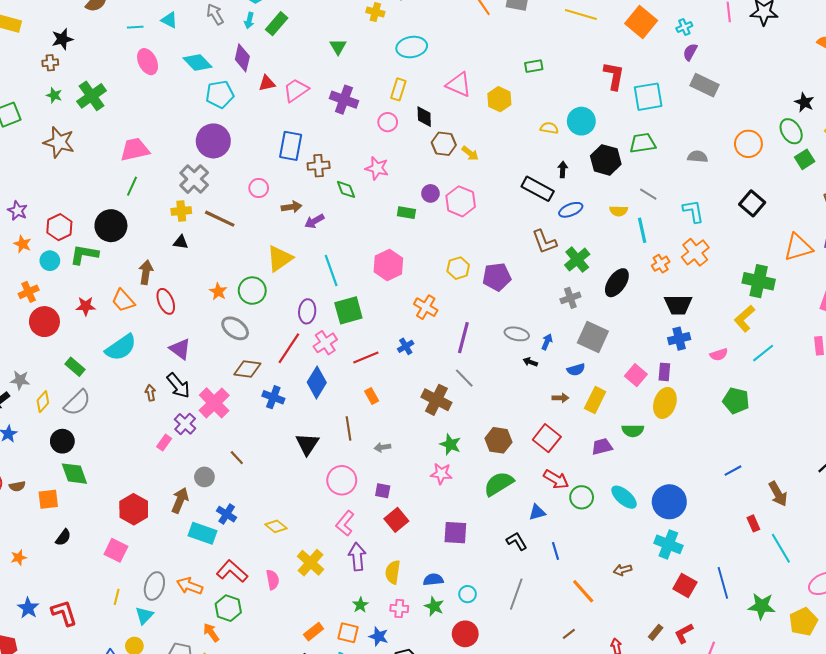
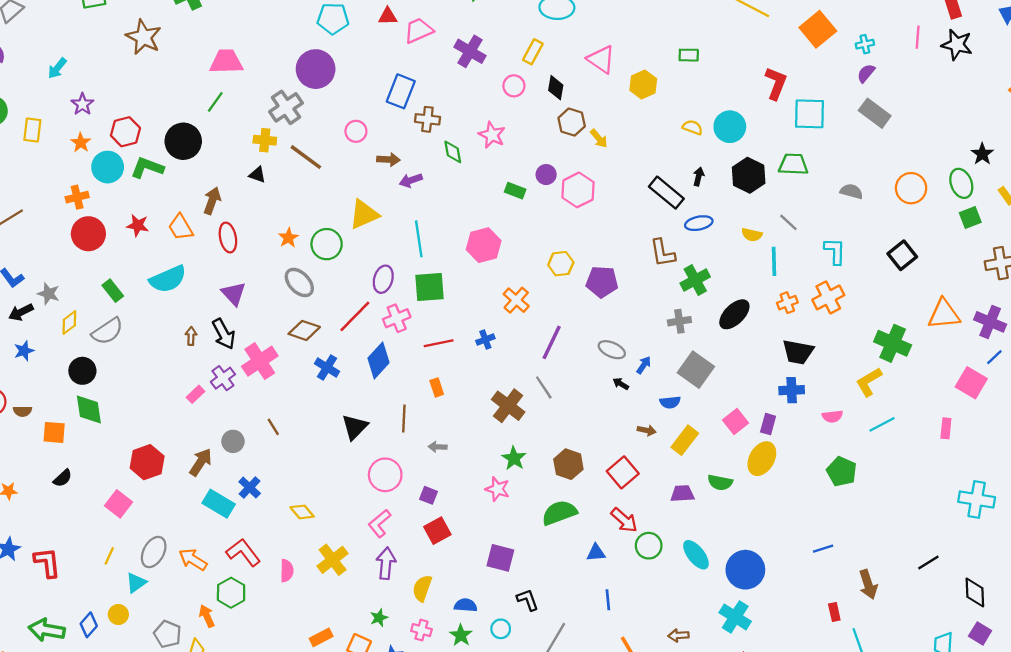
cyan circle: (50, 261) -> (108, 167), size x1.4
black L-shape: (517, 541) -> (528, 600), moved

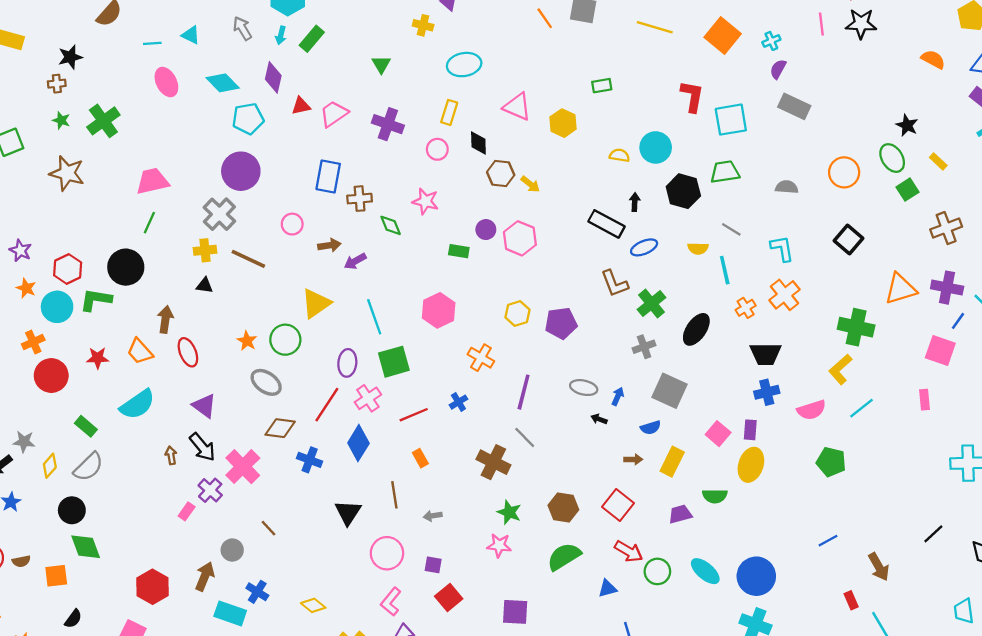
pink semicircle: (832, 416) -> (811, 410), size x1.4

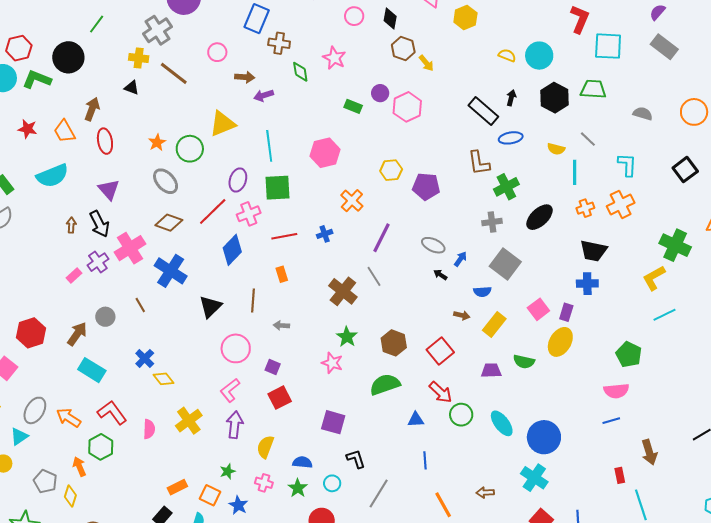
pink semicircle: (811, 410) -> (616, 391), moved
blue cross: (310, 460) -> (171, 271), moved, size x1.5
blue cross: (257, 592) -> (145, 358), moved

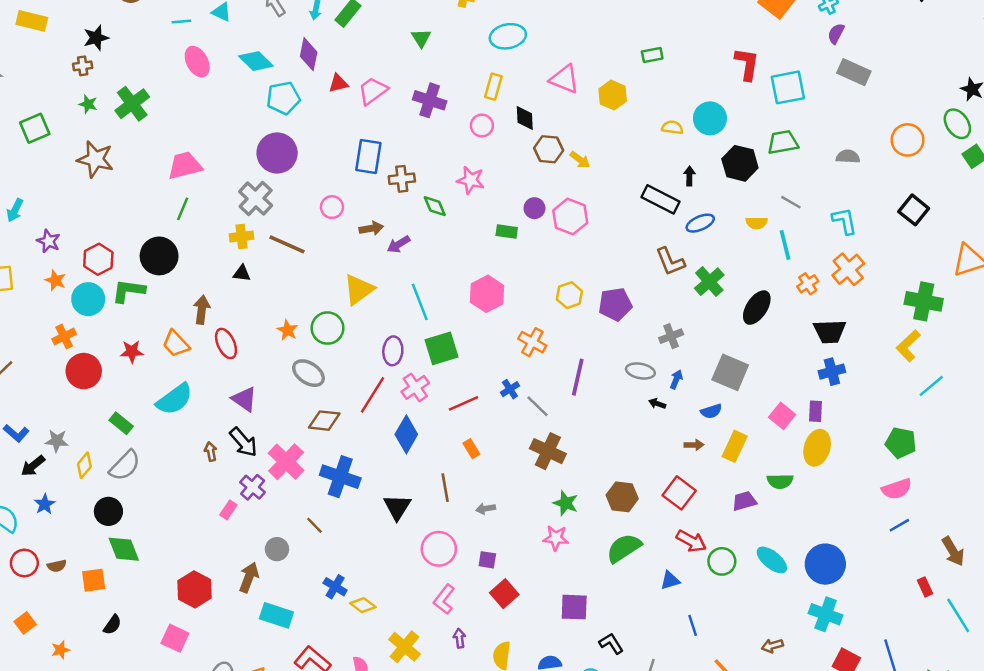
gray cross: (492, 222) -> (671, 336), moved
gray line: (374, 276) -> (538, 406), moved
purple arrow: (235, 425) -> (459, 638), size x0.6

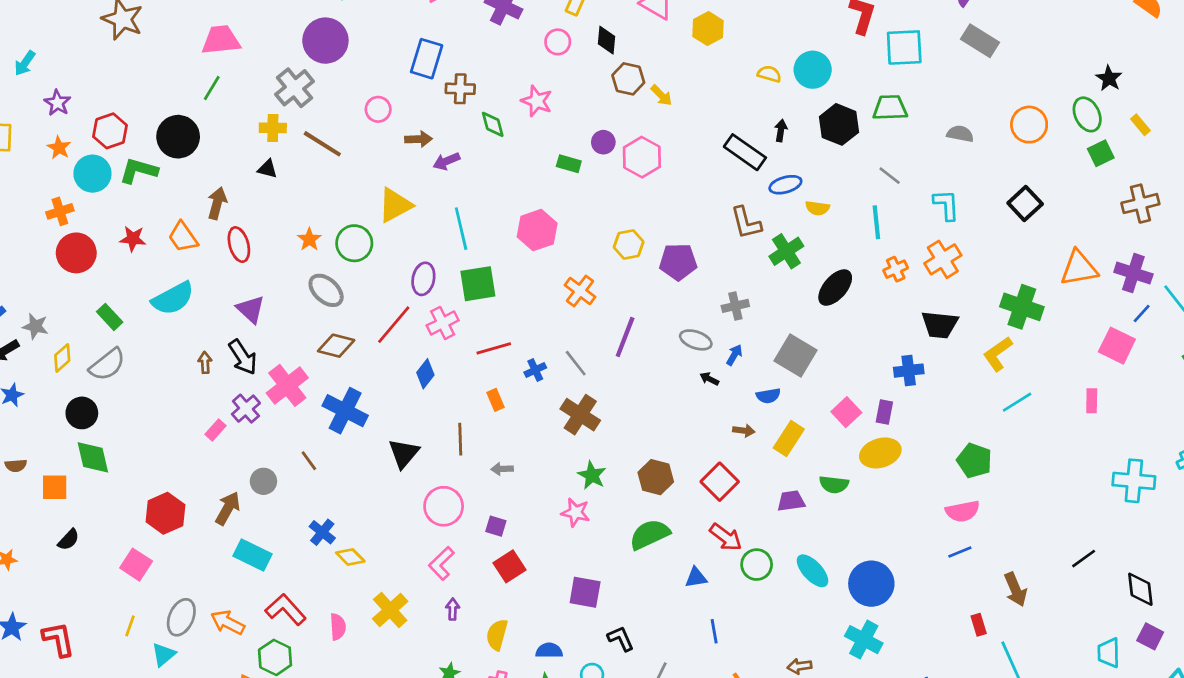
yellow semicircle: (757, 223) -> (817, 208), moved
black trapezoid: (830, 331) -> (940, 325), moved
blue cross: (510, 389) -> (535, 370), moved
blue diamond: (406, 434) -> (425, 374), size x0.7
yellow ellipse: (817, 448) -> (880, 453), turned 48

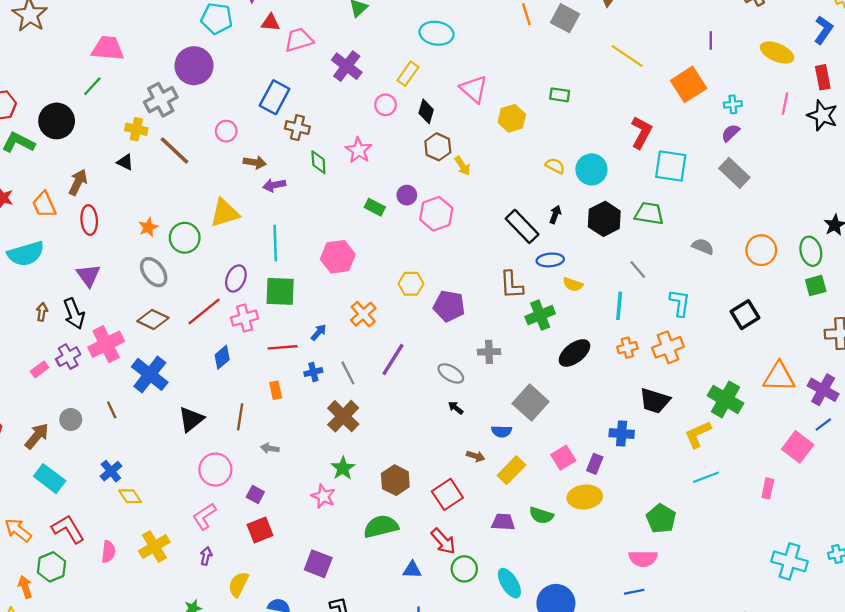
blue arrow: (734, 355) -> (319, 332), moved

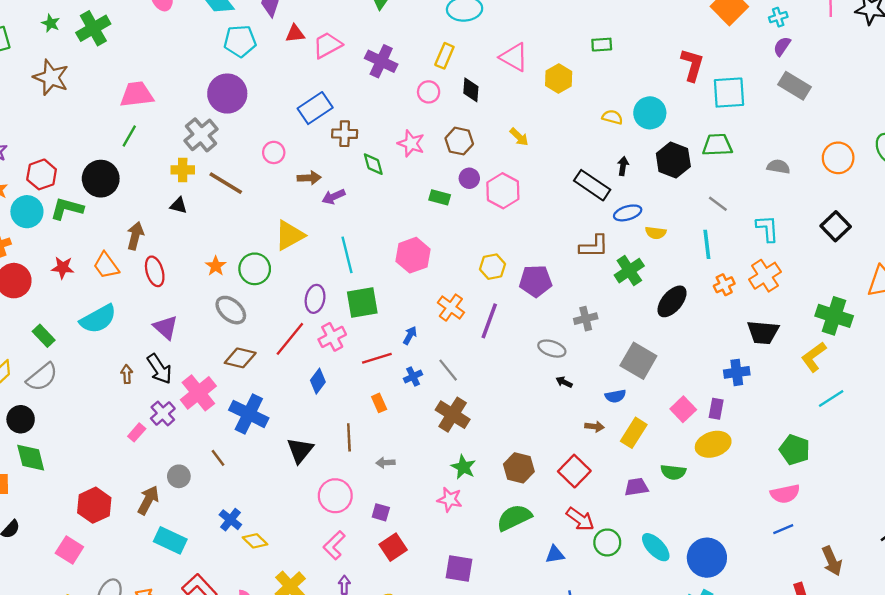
blue rectangle: (275, 97) -> (315, 108), turned 40
brown hexagon: (438, 147) -> (459, 141), moved
brown L-shape: (511, 285) -> (594, 246), turned -76
purple line: (393, 359) -> (489, 321), moved

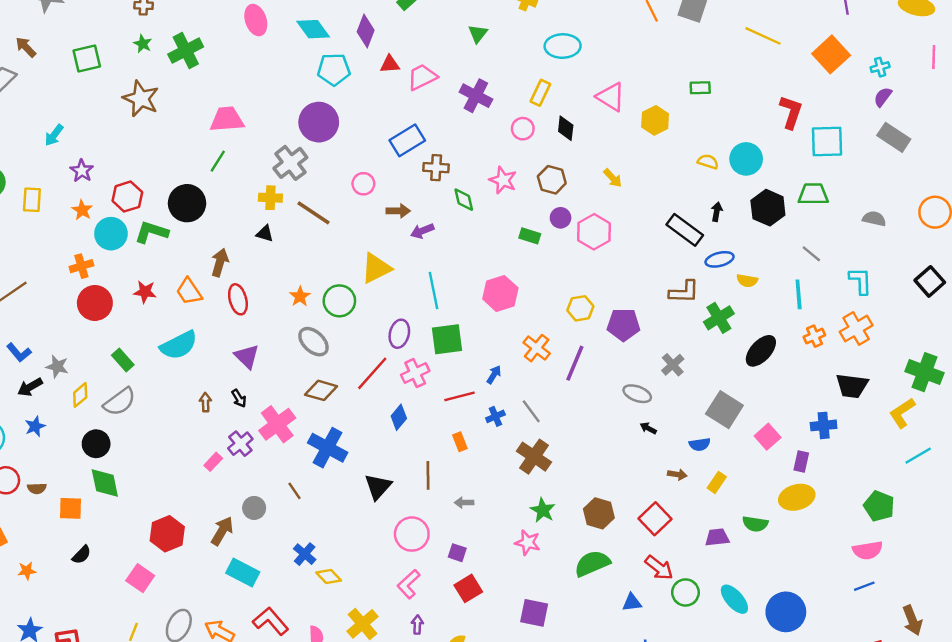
gray cross: (586, 319) -> (673, 365), turned -30
black arrow: (159, 369) -> (239, 398), size x0.6
pink square: (683, 409) -> (768, 437), moved
yellow rectangle: (634, 433) -> (717, 482), size x0.7

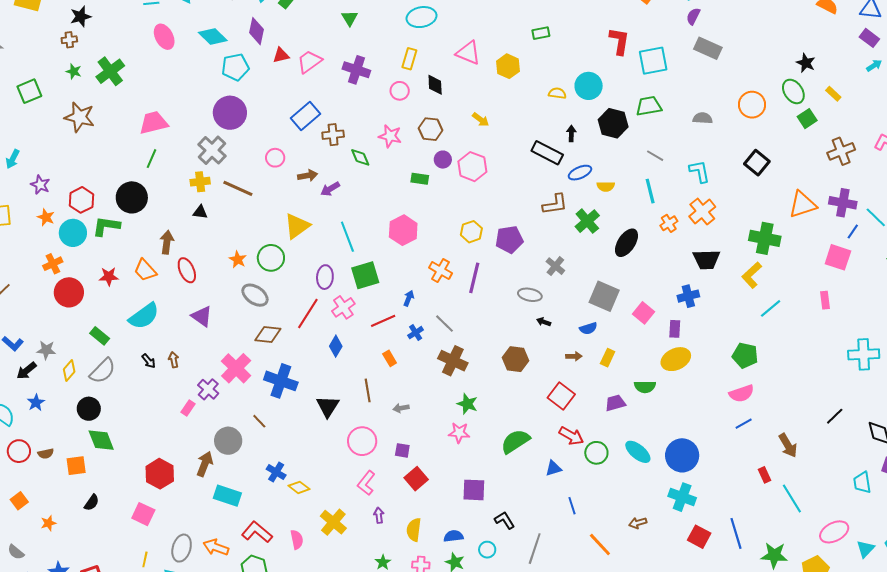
black arrow: (239, 398) -> (149, 361), moved
gray circle: (254, 508) -> (228, 441), size x1.4
brown hexagon: (599, 513) -> (515, 359), moved

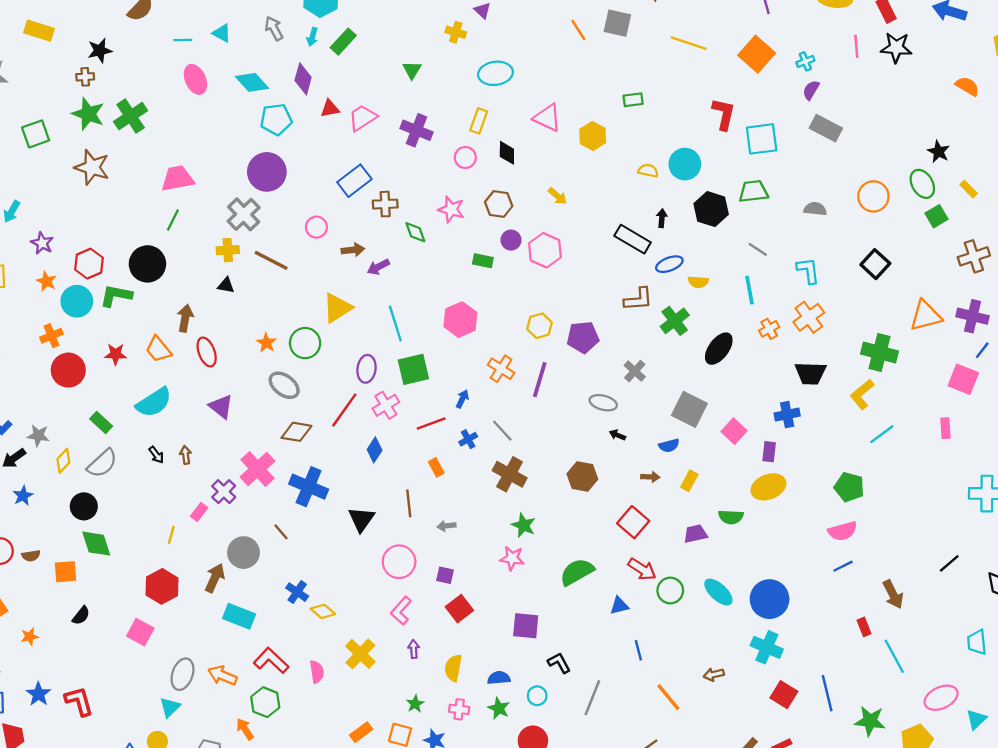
green star: (74, 71) -> (88, 114), size x1.8
yellow line: (145, 559) -> (171, 535), moved

